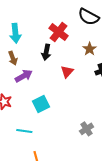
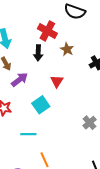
brown star: (90, 49) -> (67, 49), moved
red triangle: (67, 72) -> (57, 81), moved

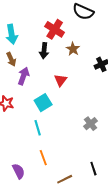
purple arrow: (19, 80) -> (24, 76), turned -36
cyan line: (28, 134) -> (38, 128), moved, turned 70

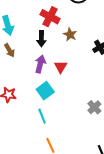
purple arrow: (24, 76) -> (40, 64), moved

